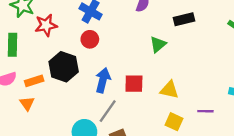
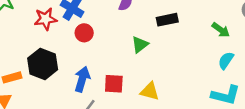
red star: (46, 25) -> (46, 19), moved
red circle: (90, 39) -> (84, 33), moved

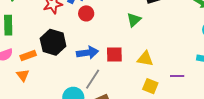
blue arrow: (82, 79) -> (87, 53), turned 70

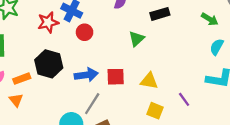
purple line: (177, 76) -> (184, 99), turned 56

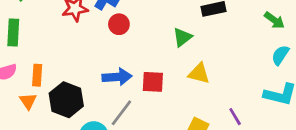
black hexagon: (49, 64) -> (66, 100), moved
orange rectangle: (22, 79) -> (37, 75), turned -70
yellow triangle: (149, 81) -> (199, 74), moved

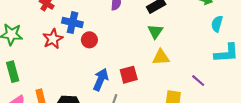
green triangle: (182, 37) -> (155, 31), moved
blue arrow: (117, 77) -> (101, 80), turned -45

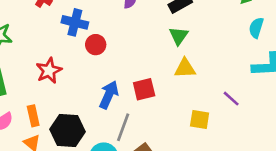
red star: (53, 39) -> (49, 71), moved

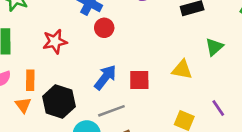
green triangle: (179, 36) -> (214, 47), moved
gray line: (123, 127) -> (111, 111), turned 36

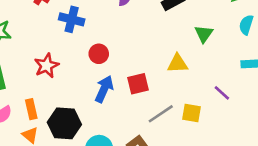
red circle: (104, 28) -> (99, 54), moved
gray line: (111, 111) -> (161, 114), moved

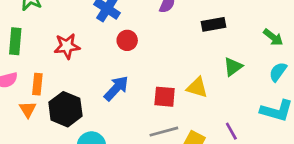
red circle: (99, 54) -> (127, 40), moved
red square: (138, 84) -> (165, 97), moved

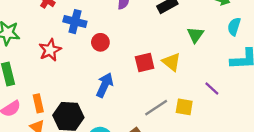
red star: (67, 46) -> (50, 50), moved
yellow triangle: (197, 87) -> (171, 62), turned 42
red square: (165, 97) -> (145, 63), moved

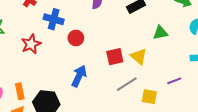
green triangle: (195, 35) -> (160, 33), turned 42
purple line: (212, 89) -> (174, 81), turned -64
gray line: (156, 108) -> (127, 84), moved

